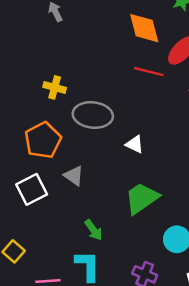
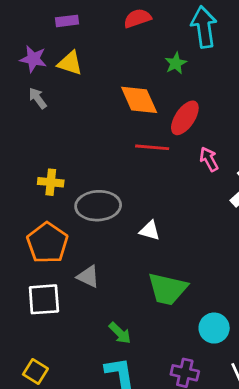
white square: (32, 189) -> (44, 299), turned 32
green trapezoid: (142, 198) -> (167, 289), turned -123

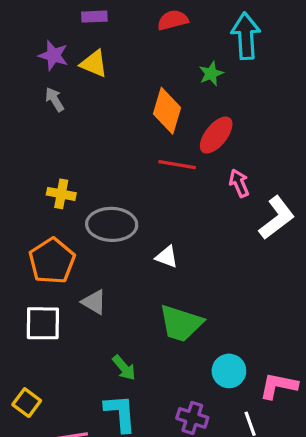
orange diamond: (139, 100) -> (167, 111), turned 36

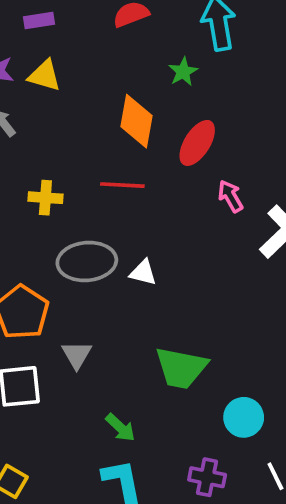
red line: (177, 165) -> (122, 185), moved
yellow cross: (61, 194) -> (45, 198), moved
white triangle: (167, 257) -> (143, 272), moved
gray triangle: (94, 302) -> (77, 355), turned 36

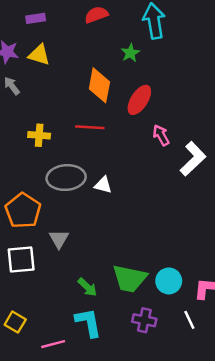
green trapezoid: (181, 368) -> (130, 278), moved

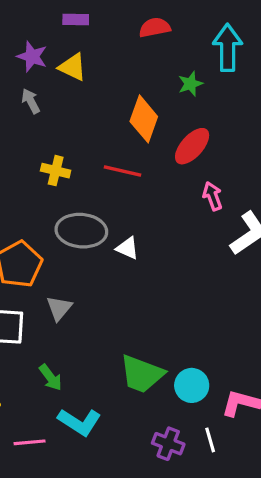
green arrow: (87, 287) -> (50, 377), moved
purple cross: (144, 320) -> (168, 444), moved
cyan L-shape: (88, 322) -> (79, 422), turned 124

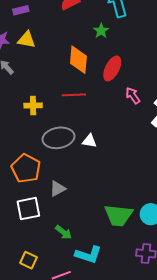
gray triangle: (59, 308) -> (58, 189), turned 36

